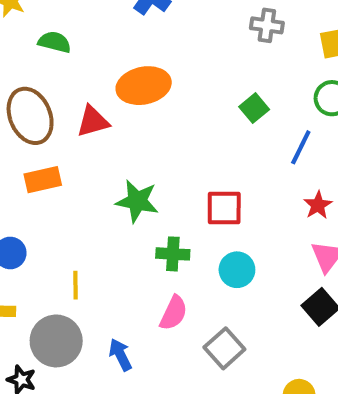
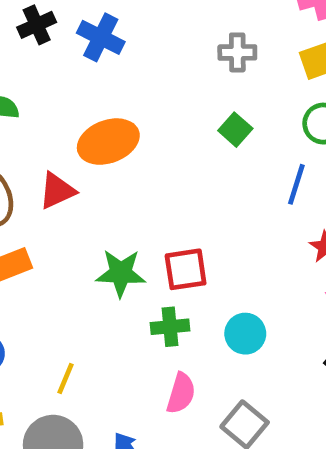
green square: (254, 108) -> (235, 130), moved
red square: (224, 208) -> (186, 269), moved
yellow line: (76, 285) -> (65, 379), turned 32

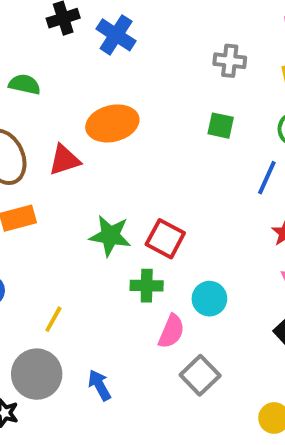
green square: (235, 130) -> (221, 126), turned -36
red square: (186, 269) -> (165, 239), turned 30
pink semicircle: (181, 393) -> (171, 331), moved

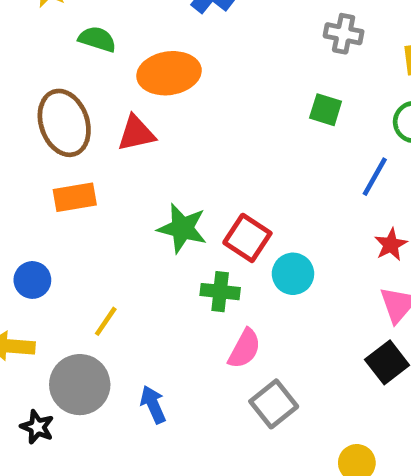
orange ellipse: (112, 123) -> (169, 73), moved
cyan circle: (209, 299) -> (293, 274), moved

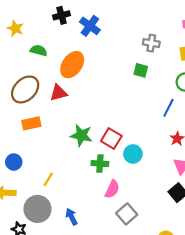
orange ellipse: (169, 73) -> (72, 65), turned -44
green square: (326, 110) -> (141, 70), moved
brown ellipse: (64, 123) -> (25, 89), turned 68

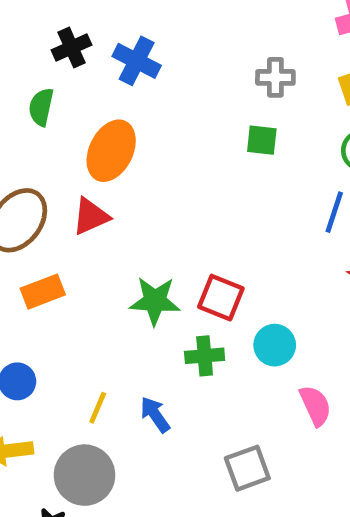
green semicircle: (39, 50) -> (41, 107), moved, turned -84
cyan circle: (133, 154) -> (275, 345), moved
pink semicircle: (112, 189) -> (315, 406), moved, turned -42
gray square: (127, 214) -> (247, 468), moved, turned 30
blue arrow: (71, 217) -> (155, 415), moved

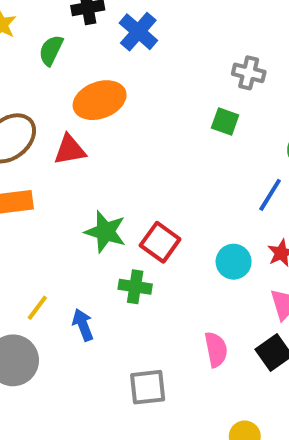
orange ellipse: (111, 151) -> (100, 100), turned 30
cyan circle: (275, 345) -> (234, 262), moved

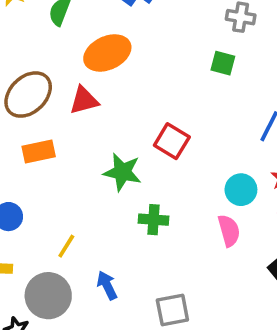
red square: (160, 242) -> (172, 141), moved
blue arrow: (83, 325) -> (107, 285), moved
pink semicircle: (216, 349) -> (229, 231), moved

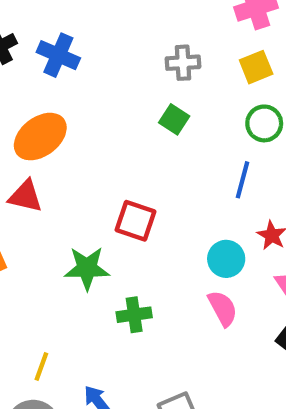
green square: (223, 63) -> (174, 119), turned 30
red triangle: (84, 100) -> (25, 196), turned 40

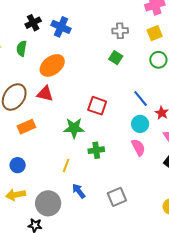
blue line: (242, 180) -> (141, 99), moved, turned -54
yellow line: (41, 366) -> (66, 165), moved

